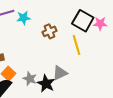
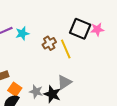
yellow line: (77, 45) -> (66, 49), moved

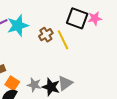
cyan star: (22, 33) -> (18, 25), size x1.5
gray triangle: (64, 82) -> (65, 83), moved

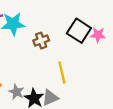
yellow line: (63, 40) -> (62, 73), moved

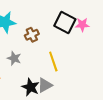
gray star: (16, 92) -> (14, 58), moved

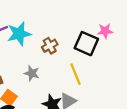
black square: (65, 23) -> (86, 44), moved

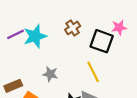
brown cross: (50, 46) -> (73, 28), moved

